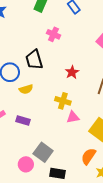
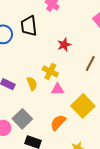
yellow semicircle: (26, 89) -> (32, 84), moved, turned -104
orange semicircle: (88, 156) -> (58, 123), moved

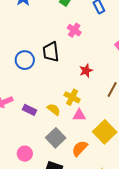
yellow semicircle: (32, 84) -> (54, 109), turned -32
gray square: (22, 119) -> (56, 138), moved

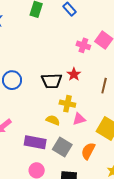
pink cross: (74, 30) -> (83, 45), moved
black trapezoid: (51, 52) -> (52, 81), moved, turned -70
purple rectangle: (30, 110) -> (35, 142), moved, size x1.5

